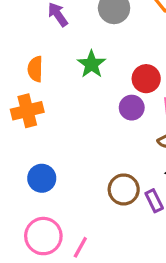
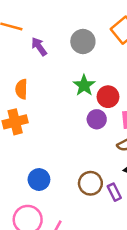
green star: (92, 64) -> (84, 85), moved
blue circle: (42, 178) -> (39, 180), moved

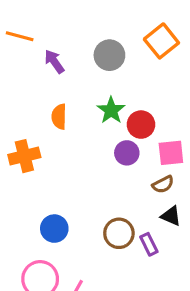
orange semicircle: (21, 89) -> (59, 117), moved

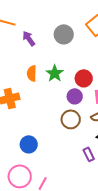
green star: (111, 110) -> (55, 73), moved
brown circle: (119, 233) -> (71, 119), moved

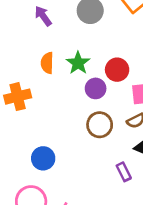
purple circle: (75, 96) -> (96, 88), moved

